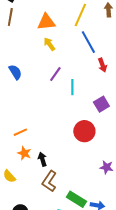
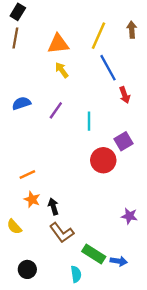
blue semicircle: (15, 72) -> (21, 103), turned -77
purple line: (55, 74) -> (56, 110), moved
red circle: (84, 131) -> (103, 160), moved
brown L-shape: (49, 181) -> (62, 233), turned -70

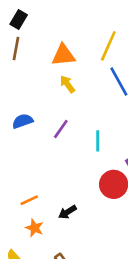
black arrow: (53, 207) -> (67, 212), moved, turned -105

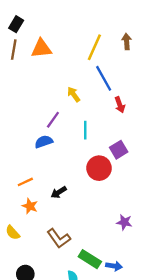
orange triangle: (63, 55) -> (41, 48), moved
yellow arrow: (67, 84) -> (74, 94), moved
blue semicircle: (23, 121) -> (44, 142), moved

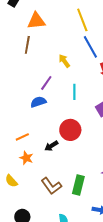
yellow line: (94, 47) -> (82, 20), turned -45
brown line: (14, 50) -> (27, 45), moved
red circle: (99, 168) -> (70, 130), moved
green rectangle: (90, 259) -> (78, 185), moved, turned 72

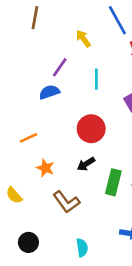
black arrow: (51, 146) -> (86, 164), moved
orange star: (26, 158) -> (45, 168), moved
green rectangle: (78, 185) -> (113, 182), moved

